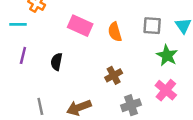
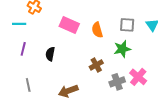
green star: (167, 55) -> (122, 49), moved, turned 30
gray cross: (131, 105) -> (117, 82), moved
gray line: (40, 106) -> (28, 85), moved

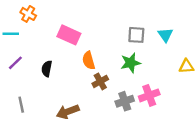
orange semicircle: (97, 30) -> (89, 60), moved
purple line: (23, 49) -> (15, 63), turned 32
pink cross: (138, 77) -> (149, 95), turned 30

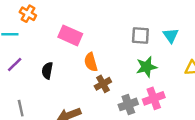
green star: (131, 63) -> (146, 67), moved

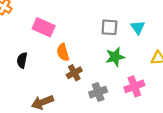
pink cross: (154, 98) -> (134, 86), moved

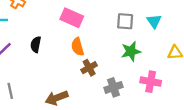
pink rectangle: (44, 27) -> (72, 18), moved
black semicircle: (22, 60) -> (36, 44), moved
pink cross: (134, 86) -> (151, 82), turned 30

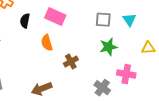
black semicircle: (36, 44) -> (25, 21), moved
orange semicircle: (78, 47) -> (47, 43), moved
gray cross: (113, 87) -> (102, 88), moved, turned -35

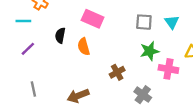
black semicircle: (25, 21) -> (60, 35), moved
brown cross: (71, 61) -> (117, 72), moved
pink cross: (126, 74) -> (168, 69), moved

